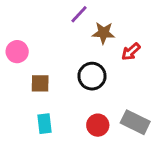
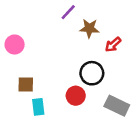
black circle: (92, 76) -> (92, 73), moved
brown square: (40, 83) -> (26, 84), moved
red circle: (98, 125) -> (76, 96), moved

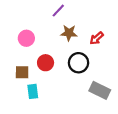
brown star: (89, 28) -> (69, 33), moved
pink circle: (15, 45) -> (26, 38), moved
red circle: (76, 96) -> (46, 63), moved

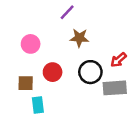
red arrow: (97, 38) -> (118, 60), moved
gray rectangle: (100, 90) -> (115, 88), moved, turned -30

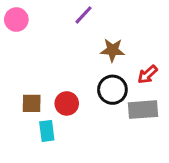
brown star: (79, 38) -> (112, 50), moved
pink circle: (31, 44) -> (16, 20), moved
red circle: (53, 72) -> (67, 103), moved

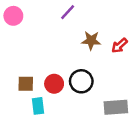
red arrow: (148, 74) -> (120, 45), moved
black circle: (112, 90) -> (81, 81), moved
gray rectangle: (143, 110) -> (116, 107), moved

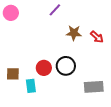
red arrow: (120, 45) -> (97, 37), turned -96
brown square: (26, 84) -> (13, 74), moved

